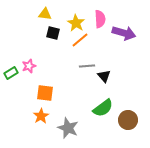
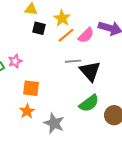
pink semicircle: (100, 19) -> (86, 35), moved, turned 48
black triangle: (104, 76) -> (90, 71), size x1.6

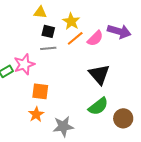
pink star: (15, 61) -> (24, 64), size x1.5
gray line: (73, 61) -> (48, 48), moved
gray star: (54, 123) -> (63, 126), turned -30

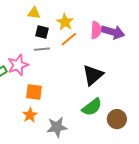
pink semicircle: (95, 38) -> (96, 30), moved, turned -42
black triangle: (99, 74) -> (93, 75), turned 30

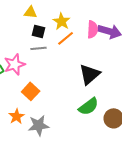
orange square: (34, 92) -> (31, 91), turned 36
orange star: (30, 115) -> (17, 116), moved
gray star: (57, 127) -> (39, 125), moved

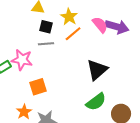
pink semicircle: (93, 29) -> (100, 25), turned -42
pink star: (15, 64) -> (22, 60), turned 30
orange square: (31, 91) -> (38, 87), turned 30

